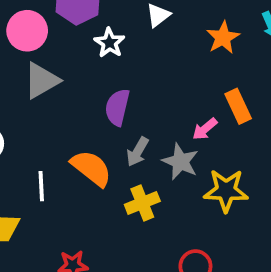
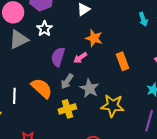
orange star: (223, 38) -> (94, 38), moved, turned -30
white star: (109, 43) -> (44, 29), moved
pink arrow: (205, 129) -> (80, 58), moved

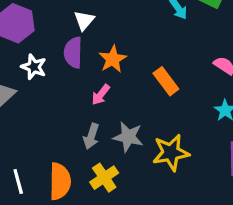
orange star: (94, 38) -> (113, 59), turned -30
purple semicircle: (58, 57) -> (73, 53), moved
orange semicircle: (42, 88) -> (60, 181), moved, turned 65

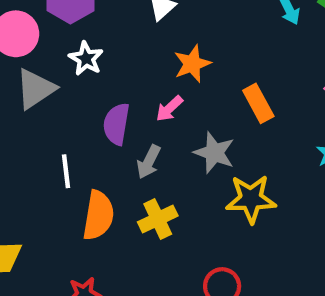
purple semicircle: (73, 53) -> (116, 124), moved
gray star: (128, 137) -> (214, 153), moved
white line: (18, 182) -> (66, 171), moved

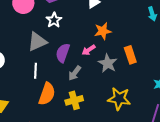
gray triangle: (35, 89) -> (37, 42), moved
gray star: (214, 153) -> (108, 63), moved

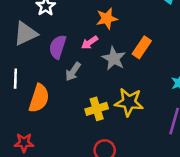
orange rectangle: (130, 55) -> (142, 47), turned 54
white line: (35, 71) -> (15, 79), moved
yellow cross: (74, 100) -> (97, 109), moved

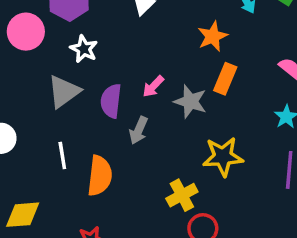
orange star: (107, 19) -> (212, 36), moved
yellow cross: (97, 109) -> (182, 195), moved

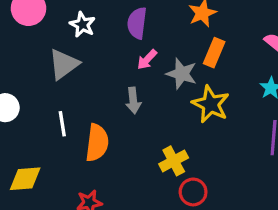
purple semicircle: (111, 101) -> (137, 23), moved
gray arrow: (139, 130) -> (133, 100), turned -30
yellow star: (223, 157) -> (211, 104), moved, turned 30

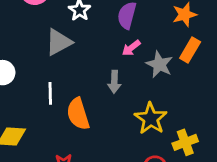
yellow star: (211, 104) -> (151, 118), moved
orange semicircle: (97, 143) -> (78, 114), turned 148
yellow cross: (174, 161) -> (185, 142), moved

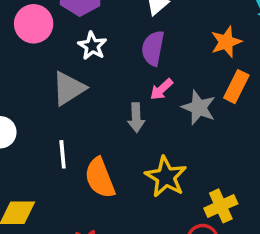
gray arrow: (114, 82) -> (136, 118), moved
yellow star: (151, 118) -> (166, 177), moved
yellow cross: (185, 142) -> (221, 206), moved

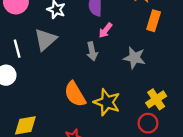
gray star: (199, 108) -> (134, 58), moved
white line: (63, 154) -> (17, 49), moved
yellow star: (166, 177) -> (107, 102), moved

